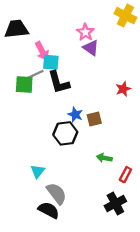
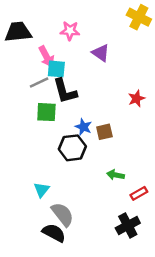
pink star: (85, 32) -> (70, 31), moved, turned -30
green square: (24, 84) -> (46, 112), moved
red rectangle: (125, 175) -> (139, 193), turned 32

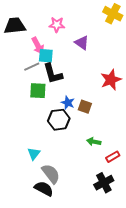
red star: (136, 99) -> (111, 80), size x1.5
brown square: (104, 132) -> (85, 107), turned 32

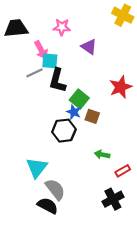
black L-shape: (53, 74) -> (57, 80), turned 30
green square: (38, 91) -> (79, 99), moved, turned 36
cyan triangle: (34, 154) -> (37, 168), size x1.5

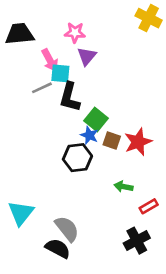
purple triangle: (89, 47) -> (87, 56), moved, turned 35
red star: (121, 87) -> (138, 142), moved
cyan triangle: (37, 168) -> (21, 213), moved

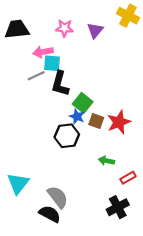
purple triangle: (87, 56) -> (95, 30), moved
pink arrow: (50, 60) -> (43, 52), turned 108

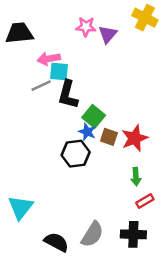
pink star: (64, 28) -> (86, 27), moved
green arrow: (106, 161) -> (136, 177), moved, turned -105
gray semicircle: (58, 197) -> (92, 234), moved, turned 70
black cross: (118, 207) -> (133, 234), turned 30

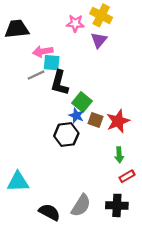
yellow cross: (145, 18) -> (101, 15), moved
purple triangle: (108, 34) -> (99, 40), moved
cyan triangle: (21, 207) -> (18, 182), turned 50

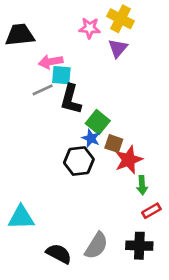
red star: (118, 121) -> (129, 160), moved

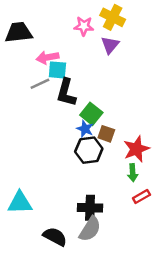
red star: (129, 160) -> (136, 149), moved
black hexagon: (79, 161) -> (89, 150), moved
black cross: (139, 246) -> (90, 208), moved

